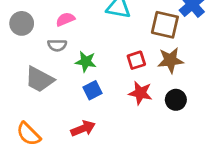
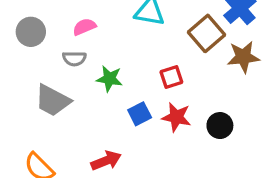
brown square: (165, 25) -> (207, 33), turned 36
brown star: (170, 60) -> (243, 57), moved
blue square: (93, 90) -> (140, 114), moved

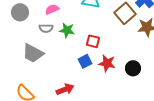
red square: (171, 77) -> (93, 41), moved, turned 32
green star: (109, 79) -> (67, 30), moved

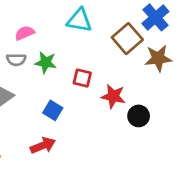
blue square: (85, 61) -> (53, 110), moved, turned -32
red star: (107, 63) -> (113, 96), moved

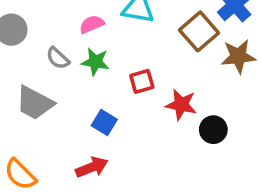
pink semicircle: (25, 33) -> (92, 24), moved
gray semicircle: (16, 60) -> (58, 58), turned 42
red square: (82, 78) -> (142, 81), turned -30

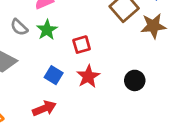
green star: (95, 62) -> (47, 30), turned 30
red star: (181, 105) -> (88, 76), moved, turned 30

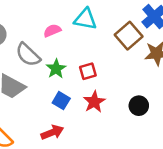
gray semicircle: (19, 27) -> (28, 55), size x1.5
green star: (47, 30) -> (56, 69), moved

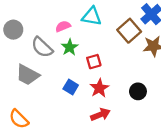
green star: (56, 69) -> (70, 47), moved
red arrow: (52, 132) -> (100, 115), moved

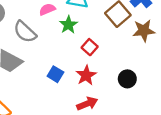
green star: (70, 47) -> (68, 25), moved
red square: (94, 62) -> (90, 47), moved, turned -32

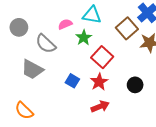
red square: (90, 47) -> (102, 57), size x1.5

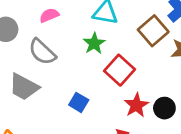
pink semicircle: (65, 24) -> (49, 15), moved
red star: (99, 82) -> (136, 105), moved

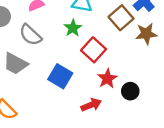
blue square: (79, 102) -> (60, 76), size x1.5
black circle: (164, 108) -> (130, 91), moved

